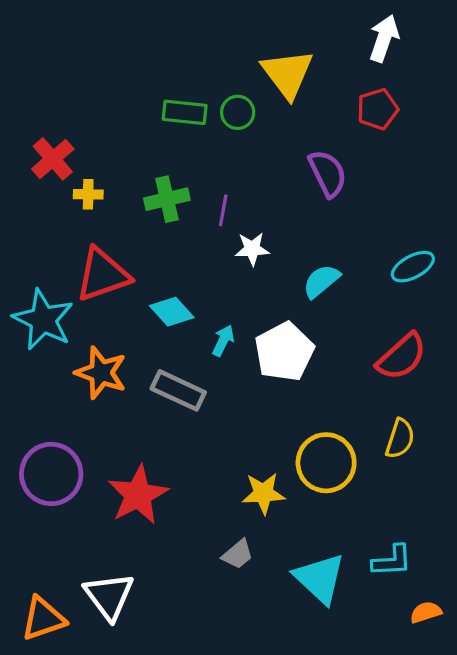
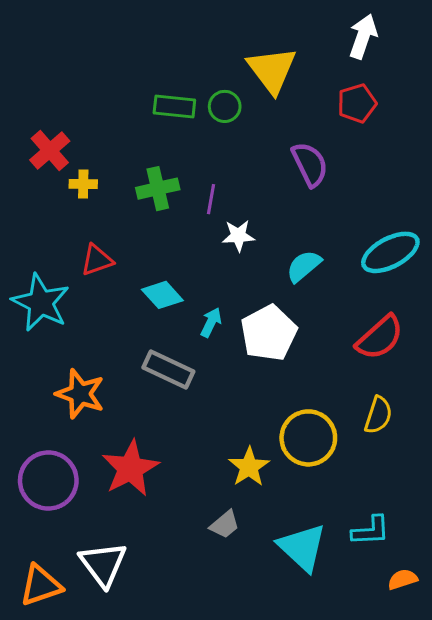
cyan ellipse: (413, 267) -> (390, 252), size x1.4
red triangle: (103, 275) -> (97, 260), size x0.6
orange star: (101, 373) -> (80, 394), moved
purple circle: (51, 474) -> (48, 481), moved
yellow star: (263, 493) -> (249, 467), turned -30

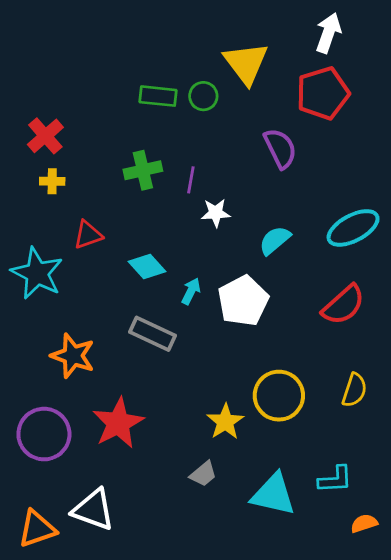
red pentagon: (357, 103) -> (323, 93), size x1.5
yellow cross: (83, 184) -> (52, 181), moved
yellow semicircle: (378, 415) -> (354, 390), moved
cyan triangle: (302, 547) -> (273, 495), turned -30
white triangle: (103, 564) -> (93, 510), turned -33

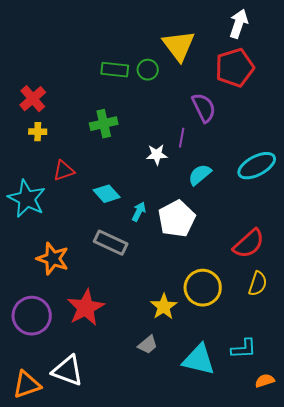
purple line: (191, 180) -> (182, 138), moved
red semicircle: (343, 305) -> (249, 244), moved

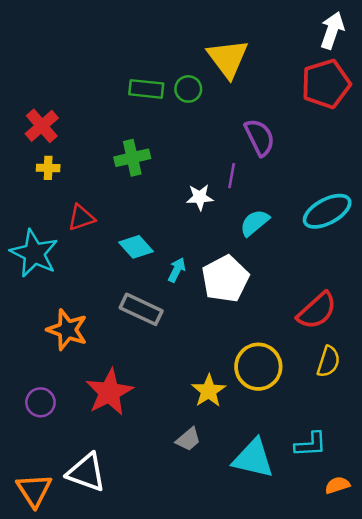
white arrow: (239, 24) -> (332, 30), moved
red pentagon: (235, 68) -> (326, 84), moved
purple circle: (32, 316) -> (40, 402), size x0.6
orange triangle: (27, 385) -> (34, 490), turned -44

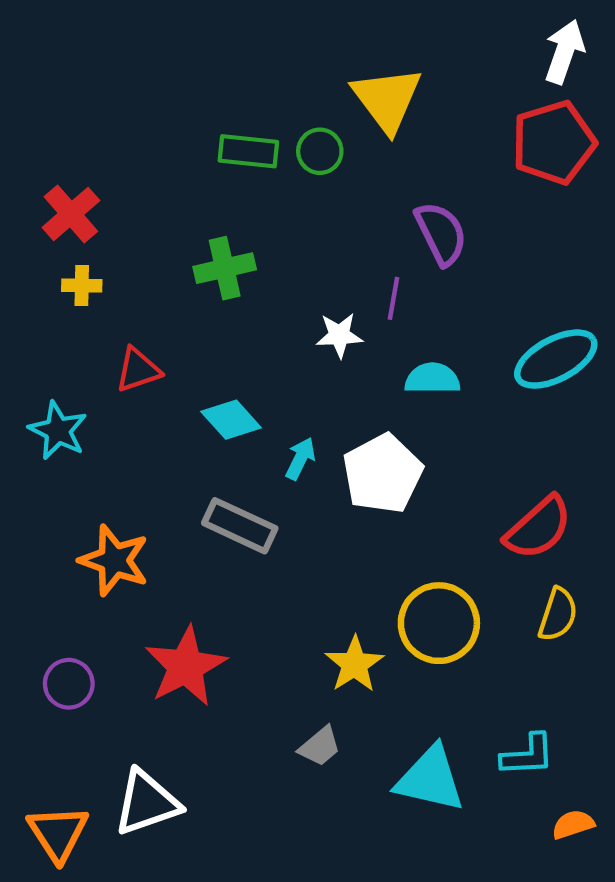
cyan semicircle: (255, 223) -> (432, 379), turned 40
cyan star: (34, 253) -> (58, 430), size x0.7
white triangle: (86, 472) -> (147, 803), turned -39

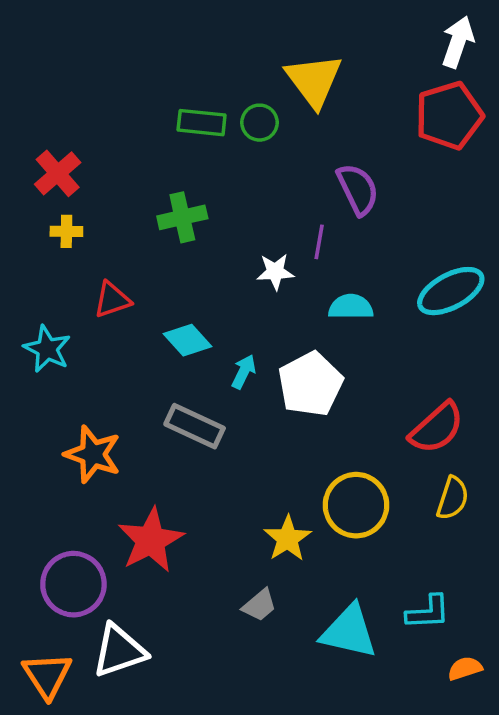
purple circle: (69, 684) -> (73, 584), moved, size x1.6

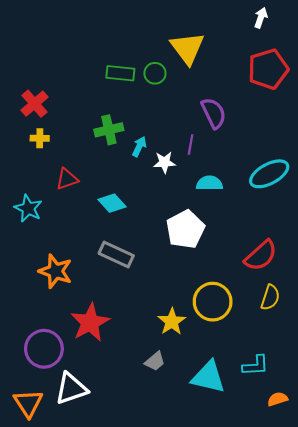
white arrow: (458, 42) -> (261, 18), moved, size x0.7
cyan arrow: (244, 372) -> (139, 147), moved

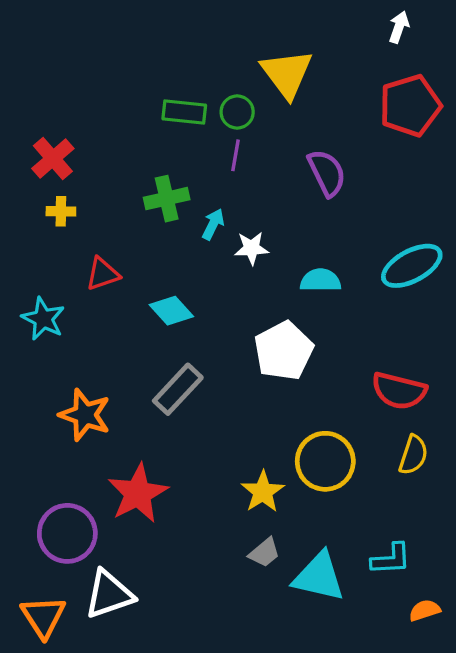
purple line: (191, 145) -> (236, 155), moved
gray rectangle: (116, 254) -> (178, 389), turned -72
red semicircle: (261, 256) -> (399, 391), turned 56
gray trapezoid: (155, 361) -> (264, 553), moved

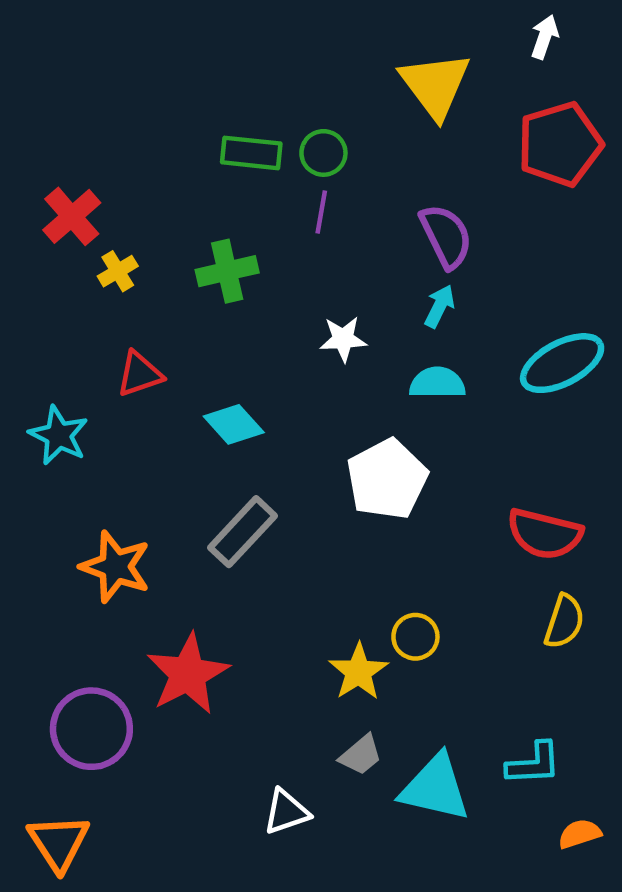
yellow triangle: (287, 74) -> (435, 85), moved
yellow cross: (61, 211) -> (118, 271), moved, turned -32
cyan arrow: (213, 224) -> (440, 306), moved
yellow circle: (325, 461) -> (415, 637), moved, size x0.6
white triangle: (109, 594) -> (286, 812), moved, size x0.7

